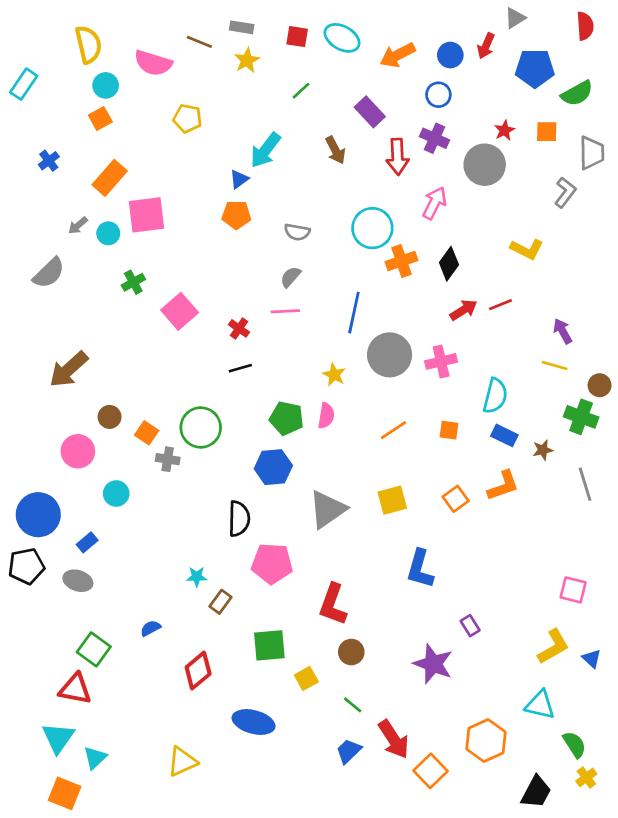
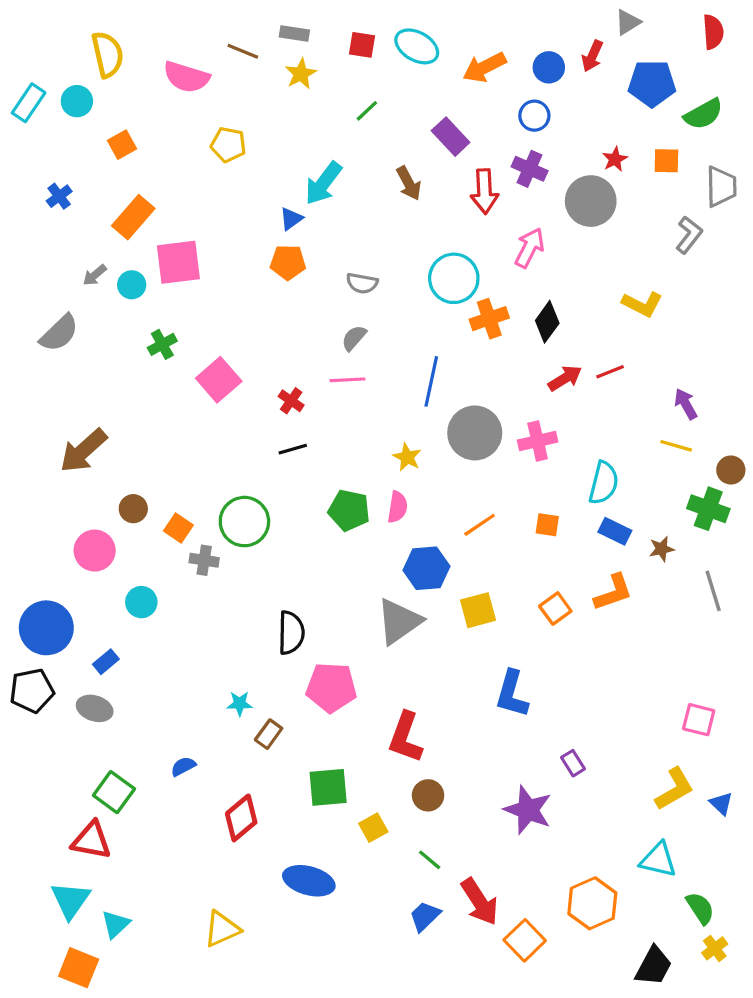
cyan circle: (106, 85) -> (77, 101), moved
blue hexagon: (273, 467) -> (426, 568), moved

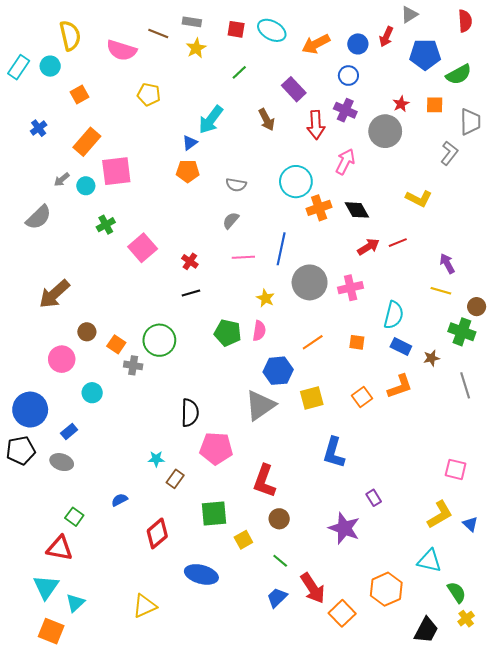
black diamond: (547, 322) -> (357, 210), turned -65
pink line: (348, 380) -> (243, 257), moved
green square: (114, 792) -> (74, 517), size x0.7

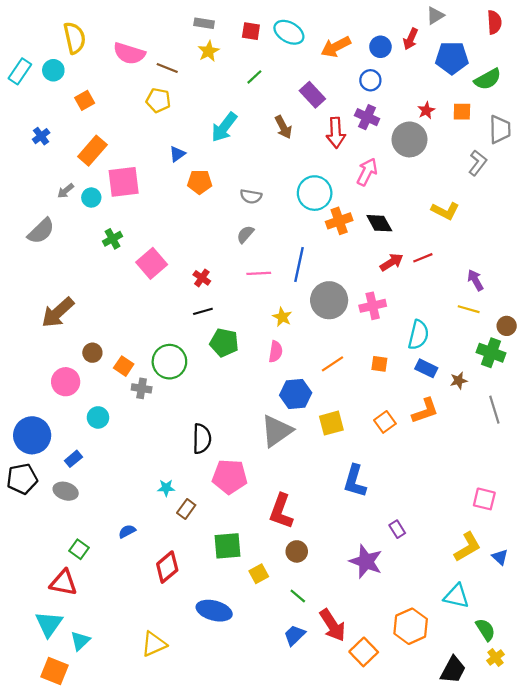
brown line: (158, 33) -> (167, 68), moved
blue triangle: (190, 143) -> (177, 154), moved
green pentagon: (228, 333) -> (224, 343), moved

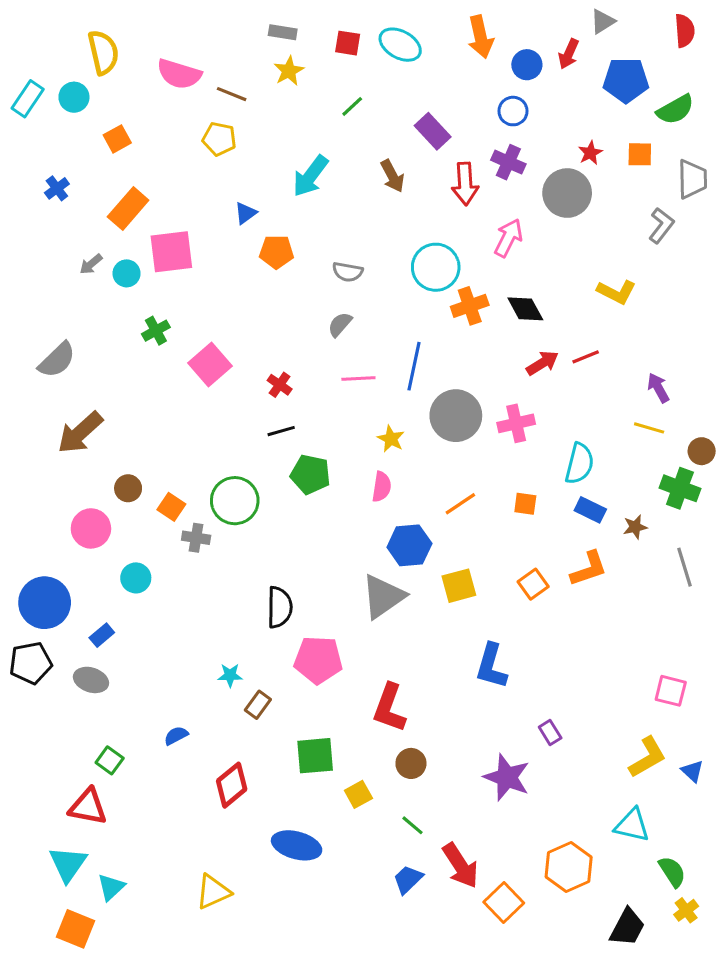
orange arrow: (336, 47) -> (481, 37), moved, turned -76
gray semicircle: (41, 231) -> (57, 360), moved

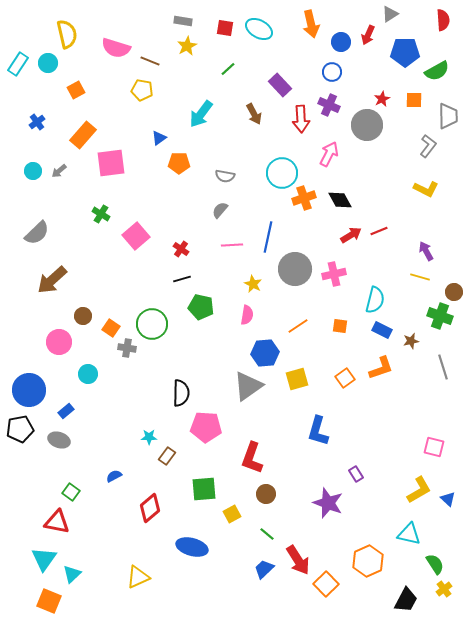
cyan circle: (127, 273) -> (33, 171), moved
yellow L-shape: (617, 292) -> (426, 189), moved
green cross: (156, 331) -> (101, 214), turned -30

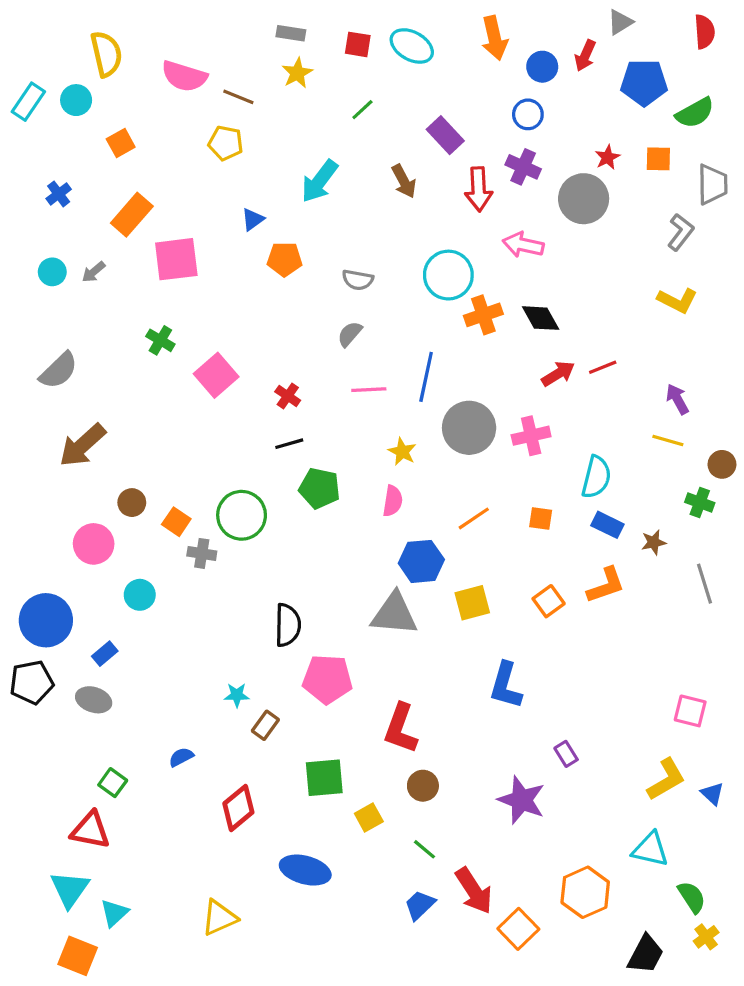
pink arrow: (329, 154) -> (523, 245), turned -105
green cross: (440, 316) -> (700, 503), size x0.7
gray triangle: (248, 386) -> (394, 614), turned 40

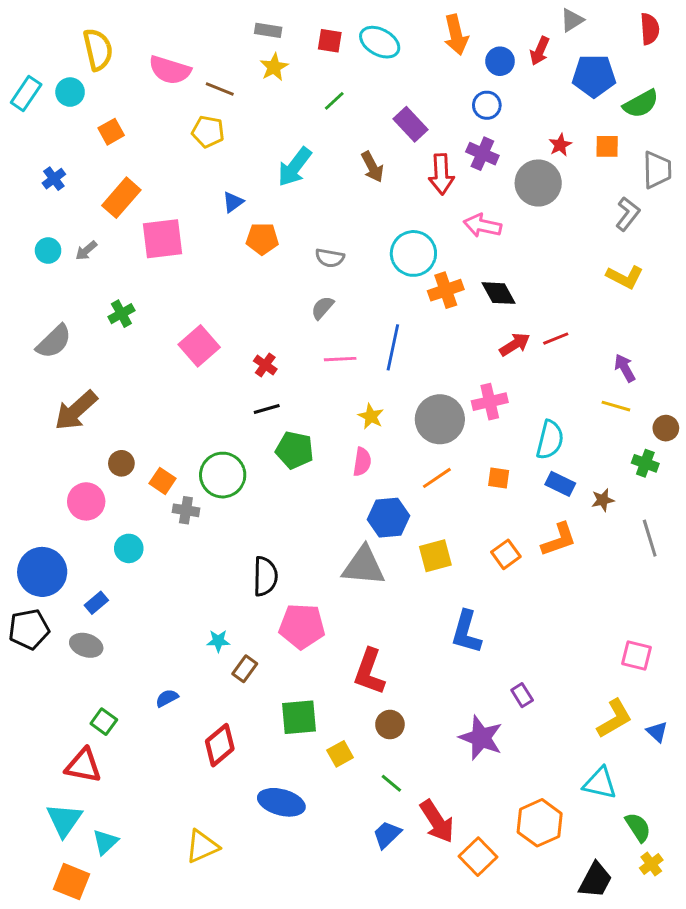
green cross: (160, 340) -> (121, 314), moved, turned 30
gray circle: (469, 428) -> (440, 419), moved

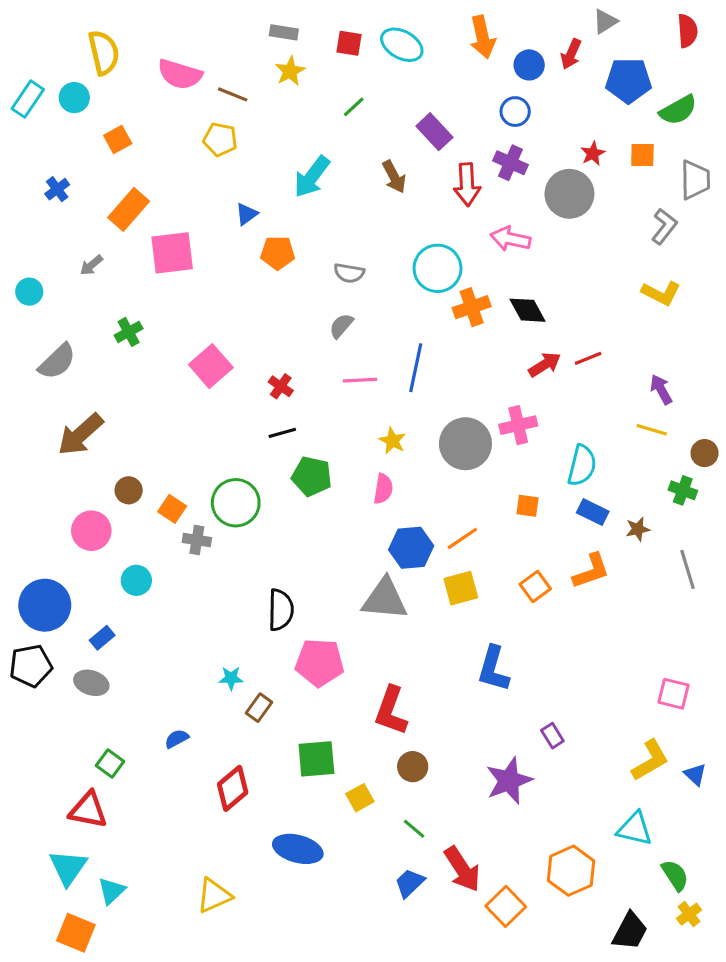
cyan circle: (48, 251) -> (29, 292), moved
orange line: (437, 478) -> (462, 538), moved
purple star: (481, 738) -> (509, 781), turned 30

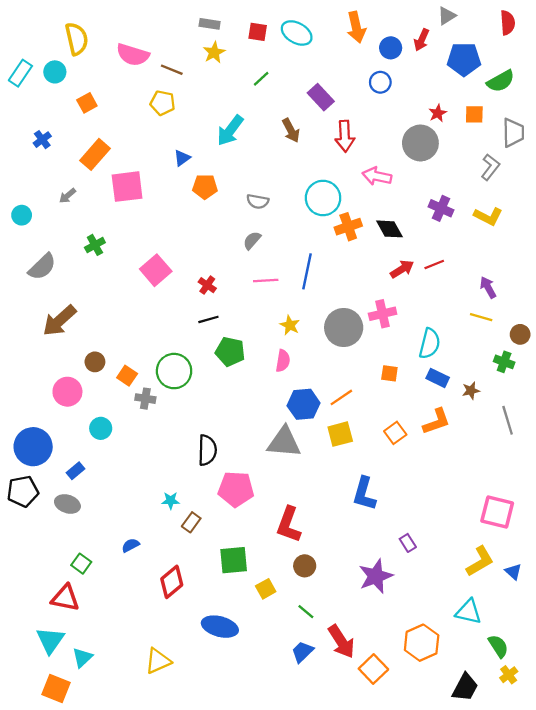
purple cross: (510, 163) -> (441, 208), moved
pink square: (673, 694) -> (497, 512), size x1.4

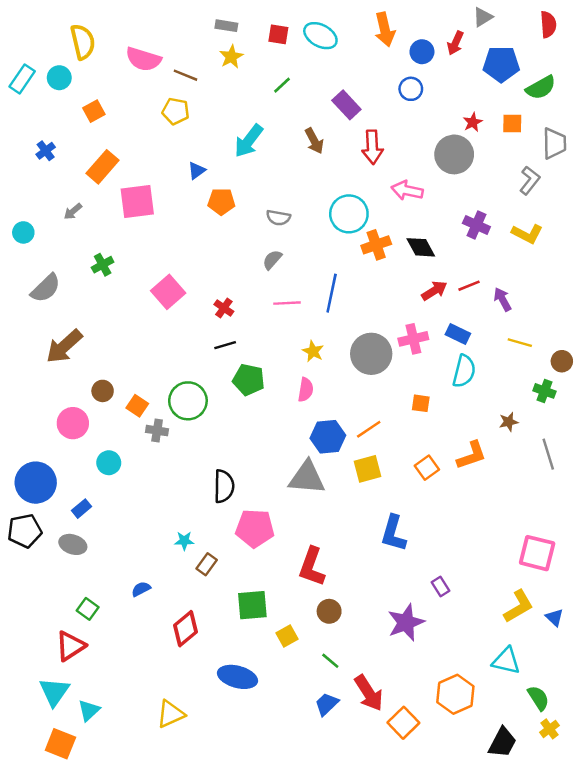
purple arrow: (488, 287) -> (502, 299), moved
blue rectangle: (438, 378) -> (458, 334), moved
red triangle: (65, 598) -> (70, 646), turned -44

